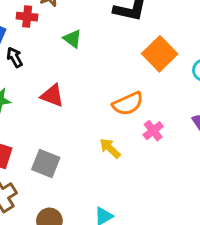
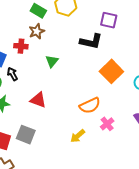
green triangle: (72, 39) -> (52, 61), turned 32
yellow arrow: (110, 148) -> (78, 136), turned -84
gray square: (46, 163) -> (26, 135), moved

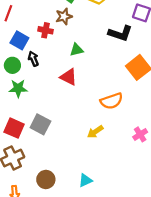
green triangle: (52, 61) -> (77, 50), turned 32
red triangle: (38, 100) -> (69, 77), moved
pink cross: (107, 124) -> (140, 134), moved

